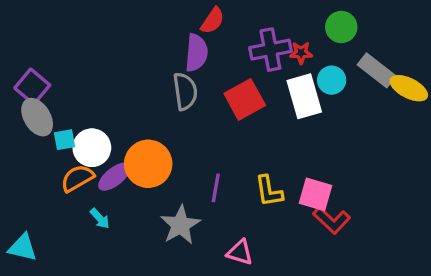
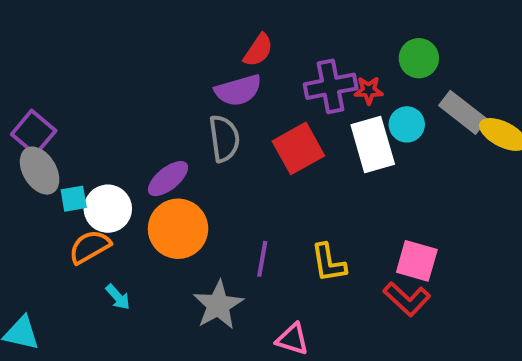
purple semicircle: (196, 53) -> (238, 90), turned 69
purple ellipse: (114, 177) -> (168, 179), moved
pink square: (316, 194) -> (417, 261), moved

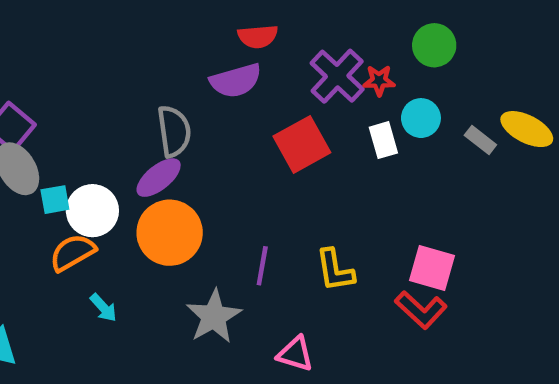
red semicircle: (258, 50) -> (258, 36), turned 51
purple cross: (331, 86) -> (337, 76), turned -36
gray rectangle: (463, 112) -> (480, 140), moved, size x0.6
gray semicircle: (224, 138) -> (174, 131), moved
white rectangle: (373, 144) -> (383, 140), size x0.6

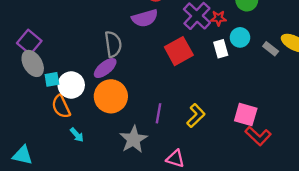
orange semicircle: (73, 253) -> (61, 107), turned -85
yellow L-shape: (335, 270) -> (196, 116), turned -125
red L-shape: (421, 310) -> (258, 136), moved

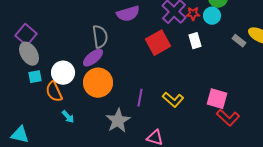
cyan circle: (240, 37) -> (212, 16), moved
cyan square: (52, 79) -> (35, 77), moved
yellow L-shape: (196, 116) -> (173, 100), turned 85

